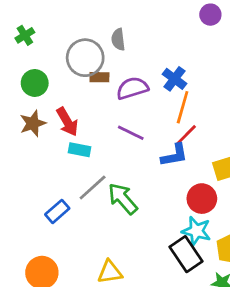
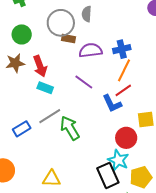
blue cross: (175, 79) -> (122, 49), turned 30
blue L-shape: (174, 155) -> (112, 103), turned 65

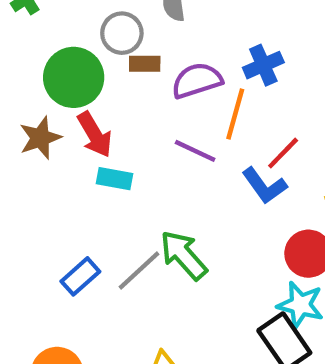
gray circle: (61, 23) -> (122, 33), size x0.7
green circle: (22, 34) -> (74, 77), moved, size x1.4
orange line: (124, 70) -> (235, 114), moved
gray line: (50, 116) -> (139, 271), moved

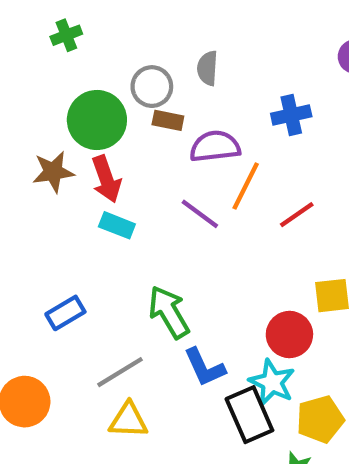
blue cross: (263, 65) -> (291, 115), moved
red line: (283, 153) -> (297, 215), moved
blue L-shape: (264, 186) -> (204, 367), moved
gray line: (139, 271) -> (120, 372), moved

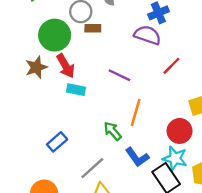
purple semicircle: (215, 146) -> (147, 35), moved, turned 36
orange line: (246, 186) -> (136, 113), moved
green arrow: (169, 312) -> (113, 131), size x0.7

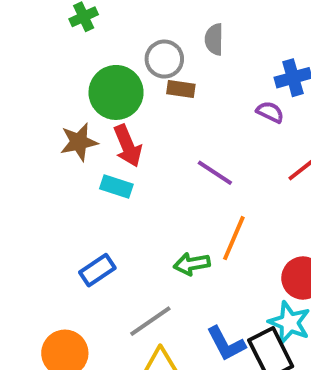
purple semicircle: (147, 35) -> (270, 112), size x0.6
cyan rectangle: (76, 90) -> (116, 187), moved
green arrow: (113, 131) -> (192, 264), turned -66
blue L-shape: (137, 157) -> (226, 344), moved

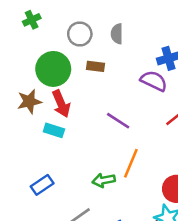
gray circle: (164, 59) -> (80, 34), moved
purple semicircle: (270, 112) -> (154, 81), size x1.5

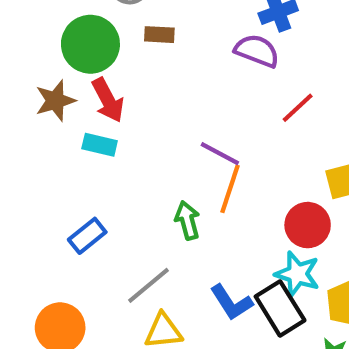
purple line: (118, 121) -> (220, 154), moved
green arrow: (104, 180) -> (187, 220), turned 90

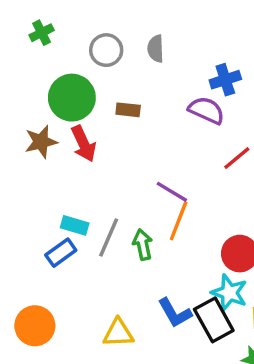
brown rectangle: (159, 35) -> (128, 110), moved
cyan rectangle: (100, 145) -> (75, 225), moved
gray line: (149, 285) -> (109, 238), moved, turned -30

